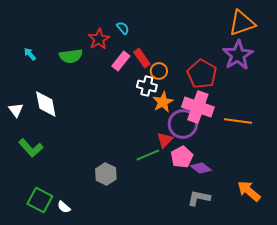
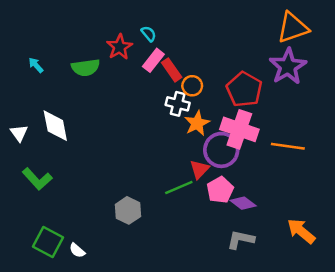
pink rectangle: (121, 61) -> (153, 60), moved

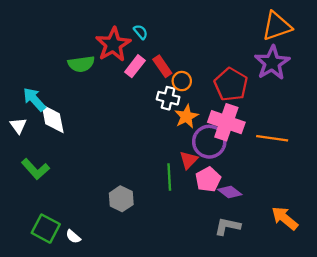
red star: (120, 47) -> (113, 44), size x1.4
pink rectangle: (153, 60) -> (135, 66), moved
cyan arrow: (36, 65) -> (34, 99), moved, size x1.6
green line: (179, 187) -> (169, 177), turned -70

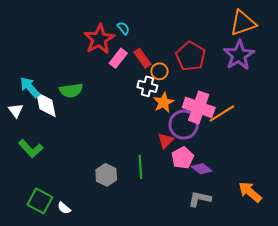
green semicircle: (81, 64) -> (71, 90), moved
red pentagon: (231, 84) -> (191, 56), moved
orange line: (272, 138) -> (222, 114), moved, turned -40
green line: (169, 177) -> (140, 167), moved

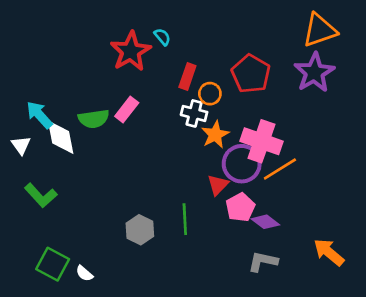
pink rectangle: (118, 58) -> (127, 110), moved
red rectangle: (142, 58) -> (187, 76), turned 54
orange line: (222, 114) -> (280, 169), moved

